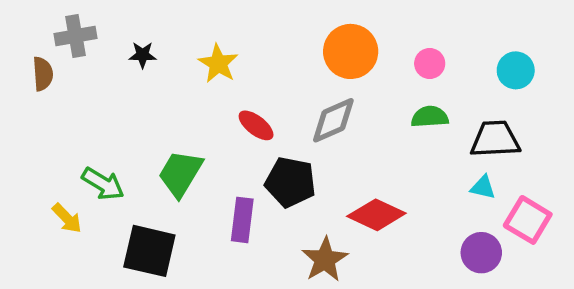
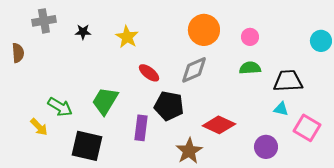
cyan circle: (516, 70) -> (321, 41), moved
brown semicircle: (43, 74) -> (18, 53), moved
purple circle: (481, 253) -> (266, 147), moved

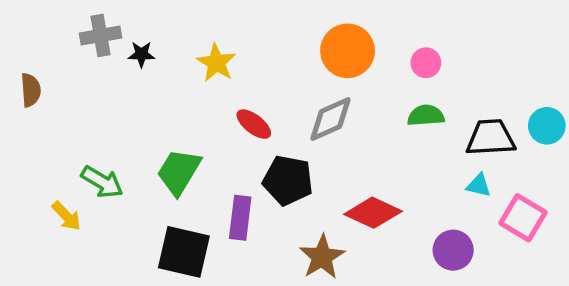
gray cross: (44, 21) -> (101, 35), moved
cyan circle: (321, 41) -> (547, 126), moved
black square: (87, 146) -> (184, 252), moved

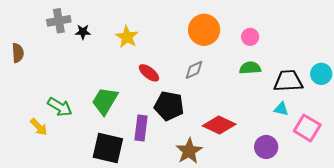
gray diamond: (330, 119) -> (194, 70), size x0.7

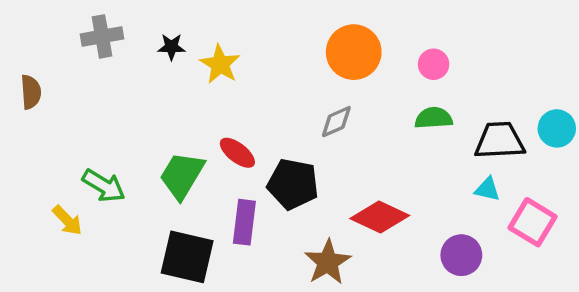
black star: (83, 32) -> (171, 47), moved
red ellipse: (149, 73) -> (237, 153), moved

